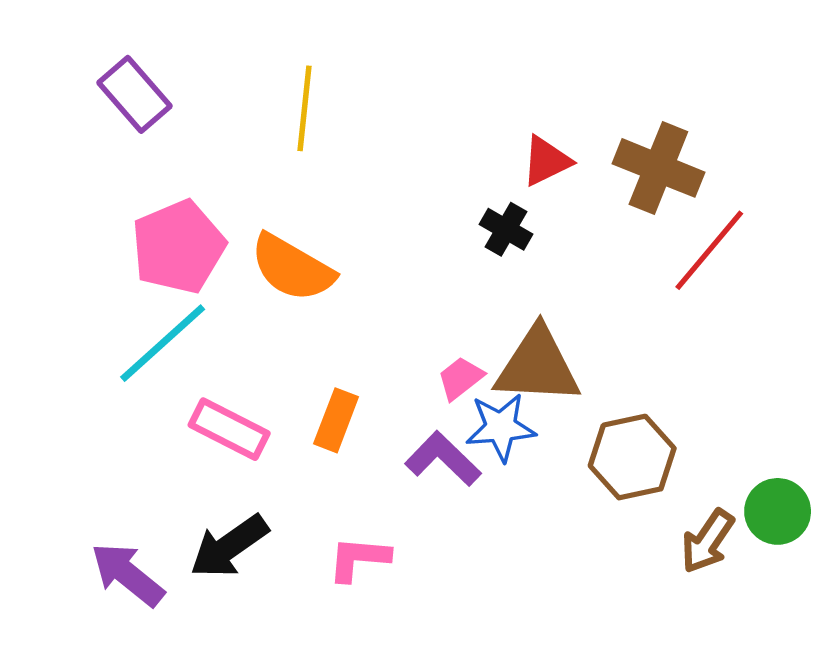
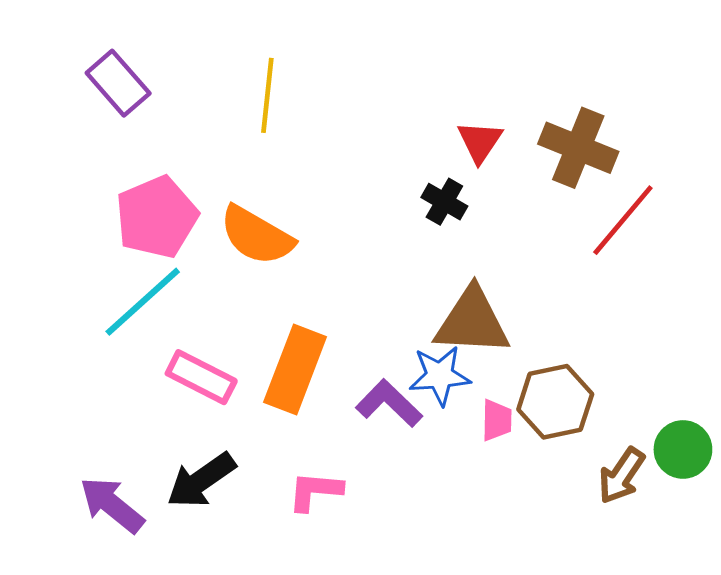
red triangle: (546, 161) -> (480, 142), turned -30
pink trapezoid: (460, 378) -> (497, 420), moved, turned 129
orange rectangle: (336, 420) -> (295, 369), size x1.6

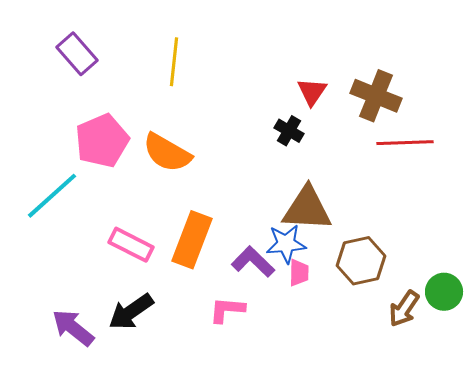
red line: (623, 220) -> (405, 143), turned 48
cyan line: (143, 302) -> (52, 196), moved
pink trapezoid: (497, 420) -> (299, 273), moved
pink L-shape: (315, 491) -> (227, 310), moved

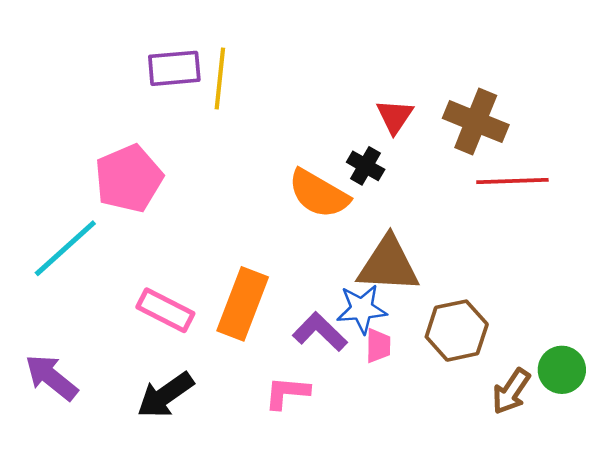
purple rectangle: (77, 54) -> (174, 68), moved, turned -54
orange semicircle: (167, 153) -> (319, 194), moved
purple arrow: (73, 328) -> (51, 377), moved

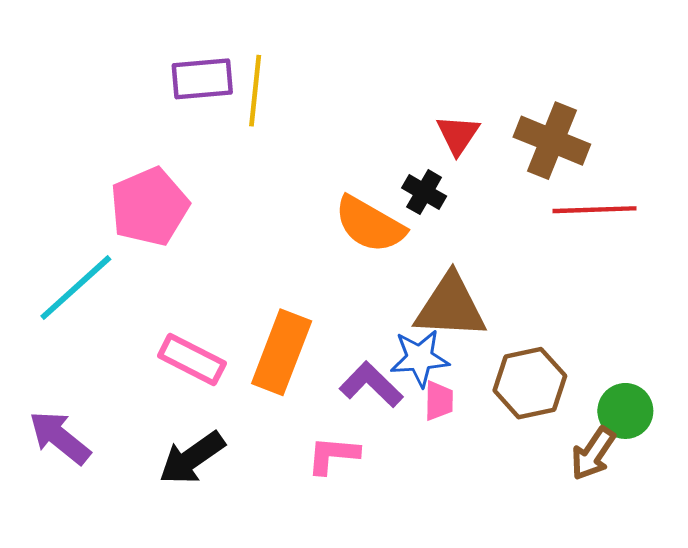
green circle: (562, 370) -> (625, 411), moved

